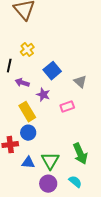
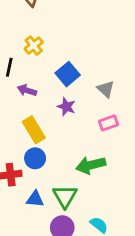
purple star: (43, 95) -> (66, 107), moved
pink rectangle: (67, 107) -> (108, 123), moved
green arrow: (80, 154) -> (91, 165), moved, turned 100

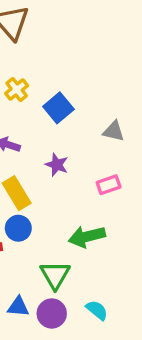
blue square: (68, 74) -> (58, 108), moved
gray triangle: (106, 89) -> (114, 131), moved, turned -30
blue triangle: (35, 199) -> (18, 307), moved

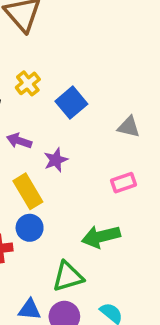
purple star: (57, 165) -> (56, 160), moved, turned 30
green triangle: (55, 275) -> (68, 277), turned 44

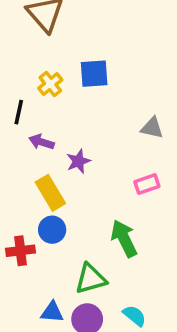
blue square: (71, 103) -> (94, 74), moved, turned 36
green arrow: (101, 237) -> (124, 238), turned 78

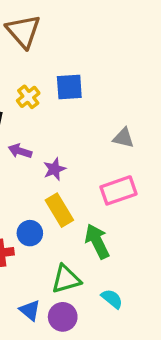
pink rectangle: (147, 184) -> (119, 190), size x1.5
yellow rectangle: (50, 193) -> (59, 210), moved
blue triangle: (52, 312) -> (30, 310), turned 35
cyan semicircle: (135, 316) -> (112, 299), moved

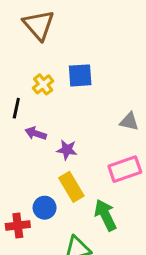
purple star: (54, 169) -> (67, 150), turned 30

